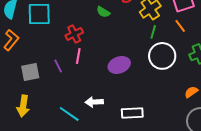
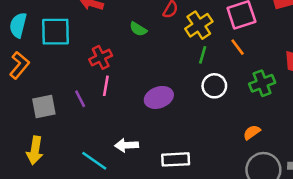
white circle: (162, 56) -> (214, 86), size x0.7

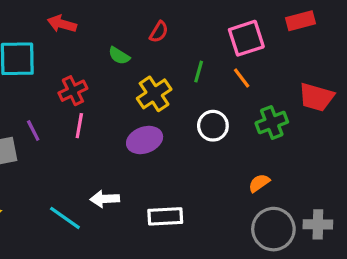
yellow cross: (199, 25) -> (154, 94), moved
green line: (203, 55) -> (199, 72), moved
purple line: (80, 99) -> (33, 130), moved

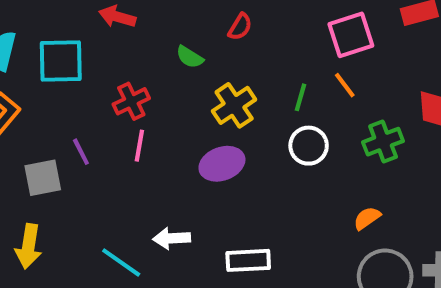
green line: (199, 72) -> (301, 97), moved

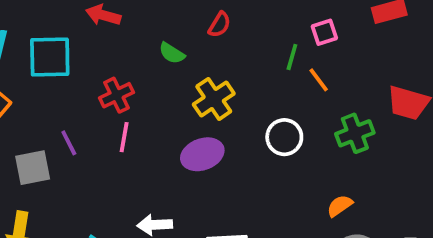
pink square: (351, 35) -> (324, 32), size x0.6
green line: (301, 97) -> (292, 57), moved

